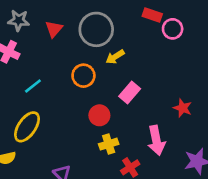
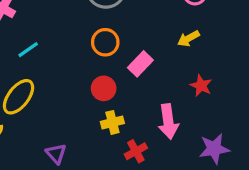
yellow arrow: (115, 57) -> (188, 38), moved
orange circle: (83, 76) -> (105, 42), moved

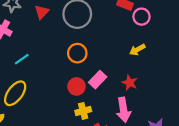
pink rectangle: (140, 64) -> (98, 80), moved
red star: (201, 86) -> (130, 83), moved

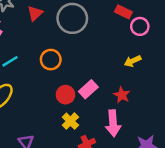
orange circle: (77, 53) -> (51, 60), moved
yellow cross: (83, 111) -> (70, 121), turned -35

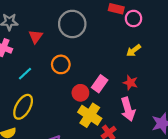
red triangle: (35, 13) -> (36, 37), moved
yellow cross: (70, 121) -> (90, 115), size x1.5

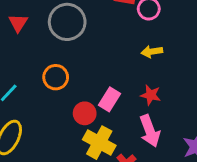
red triangle: (36, 37) -> (18, 23), moved
yellow arrow: (134, 50) -> (152, 52), turned 32

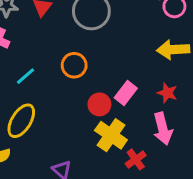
yellow arrow: (152, 52) -> (173, 50), size x1.5

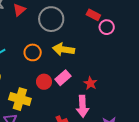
yellow arrow: (173, 50) -> (63, 49), moved
yellow cross: (111, 135) -> (20, 99), moved, turned -30

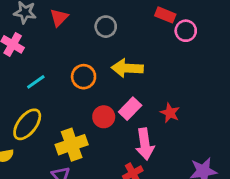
gray circle: (51, 19) -> (106, 27), size x0.6
yellow cross: (20, 99) -> (72, 145), turned -30
pink arrow: (83, 106) -> (145, 144), moved

